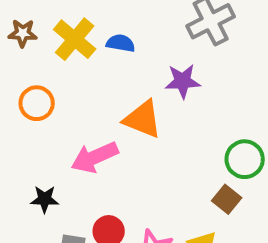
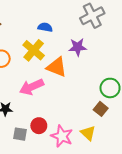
yellow cross: (75, 39) -> (34, 50), moved

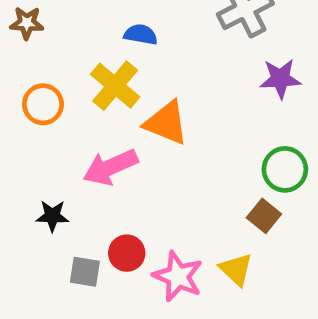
purple star: (78, 47) -> (280, 79), moved

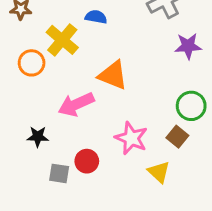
yellow cross: (115, 86) -> (62, 40), moved
pink star: (178, 276) -> (131, 138), moved

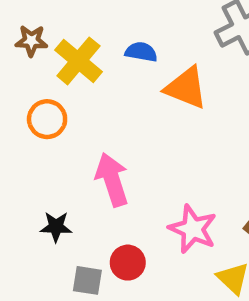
yellow cross: (62, 40) -> (78, 61), moved
orange triangle: (113, 75) -> (186, 88), moved
pink arrow: (76, 104) -> (112, 180), turned 96

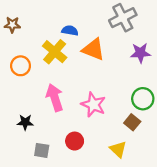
yellow cross: (78, 61) -> (55, 52), moved
pink star: (193, 229) -> (93, 105), moved
red circle: (128, 263) -> (75, 141), moved

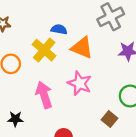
pink star: (93, 105) -> (80, 83), moved
brown square: (132, 122) -> (110, 119), moved

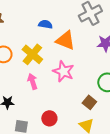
yellow cross: (44, 50) -> (32, 54), moved
pink arrow: (44, 95) -> (32, 81), size x0.7

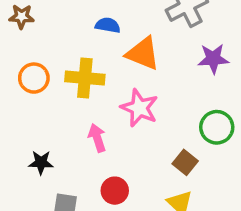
yellow cross: (32, 54) -> (85, 78), turned -35
pink arrow: (32, 81) -> (97, 138), moved

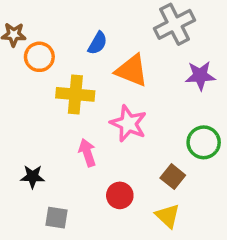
blue semicircle: (108, 25) -> (98, 43), turned 110
orange circle: (34, 78) -> (39, 57), moved
red circle: (115, 191) -> (120, 195), moved

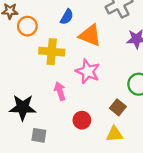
black star: (33, 177) -> (23, 107), size x1.6
yellow triangle: (168, 216) -> (114, 134), turned -48

